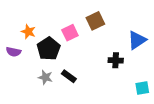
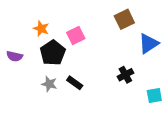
brown square: (95, 21) -> (124, 19), moved
orange star: (28, 32) -> (41, 29), moved
black cross: (116, 60) -> (125, 75), moved, turned -32

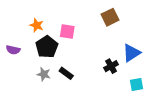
pink square: (76, 35) -> (67, 31), turned 35
blue triangle: (149, 44) -> (131, 53), moved

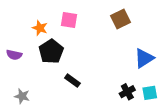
pink square: (67, 31) -> (69, 20), moved
black cross: (111, 66) -> (127, 92), moved
gray star: (44, 74) -> (22, 96), moved

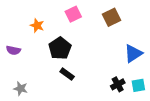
pink square: (69, 20) -> (73, 14), moved, turned -35
black pentagon: (51, 51) -> (60, 48), moved

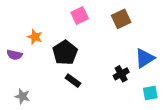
orange star: (37, 26) -> (35, 37), moved
black cross: (118, 84) -> (121, 74), moved

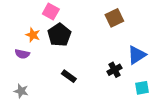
pink square: (80, 16) -> (51, 12), moved, turned -35
black pentagon: (65, 53) -> (59, 35), moved
purple semicircle: (15, 55) -> (22, 54), moved

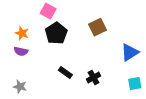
brown square: (114, 18) -> (98, 27), moved
orange star: (33, 35) -> (22, 33), moved
black cross: (114, 70) -> (93, 78), moved

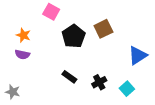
black pentagon: (56, 33) -> (74, 36), moved
cyan square: (135, 84) -> (127, 89), moved, turned -32
gray star: (20, 87) -> (13, 92), moved

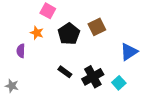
orange star: (23, 35) -> (37, 33), moved
purple semicircle: (22, 54) -> (21, 51), turned 80
black cross: (99, 82) -> (93, 77), size x1.5

